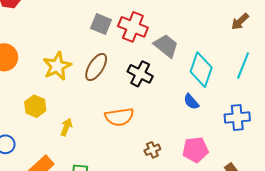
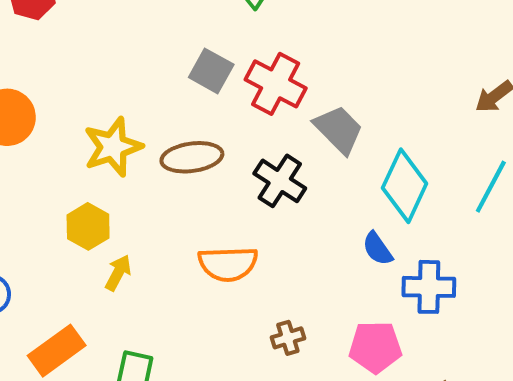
brown ellipse: (96, 67) -> (192, 157), turned 44
yellow hexagon: (35, 106) -> (88, 226), moved
blue cross: (237, 118) -> (429, 287), moved

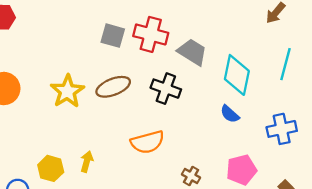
yellow hexagon: (88, 226) -> (51, 168), moved
blue cross: (429, 287) -> (282, 129), moved
brown cross: (288, 338) -> (191, 176), turned -30

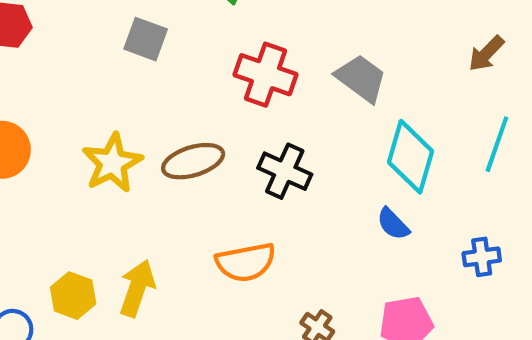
gray square: (113, 36) -> (146, 39), moved
gray trapezoid: (192, 52) -> (361, 78), moved
blue cross: (282, 129) -> (482, 257), size x0.7
yellow arrow: (87, 162) -> (137, 288), size x1.5

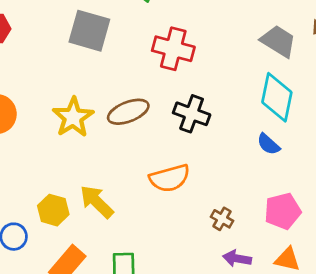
gray square: (146, 39) -> (89, 31), size x1.4
gray trapezoid: (361, 78) -> (278, 41), moved
yellow arrow: (137, 288) -> (97, 202), turned -60

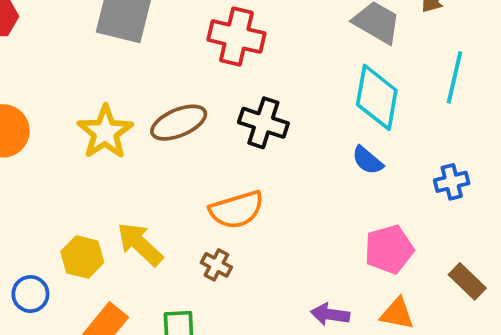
brown cross: (222, 219) -> (216, 265), moved

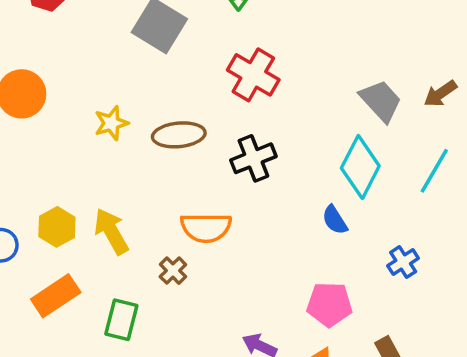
black cross: (263, 123) -> (253, 158), turned 33
yellow star: (105, 132) -> (111, 123), size x0.7
blue cross: (452, 182) -> (403, 262), turned -36

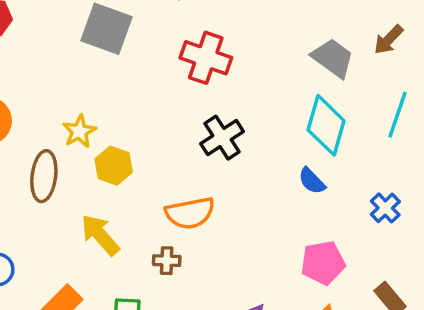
brown ellipse: (179, 135) -> (44, 176), moved, turned -66
yellow hexagon: (57, 227) -> (114, 166), moved
brown cross: (173, 271) -> (167, 261), turned -32

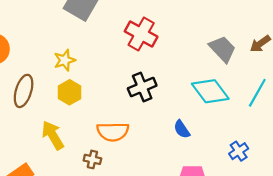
cyan diamond: (326, 125) -> (210, 91), turned -63
yellow star: (79, 131) -> (65, 60), moved
blue semicircle: (312, 181) -> (182, 129), moved

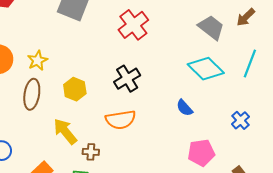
red cross: (141, 34) -> (133, 25), turned 32
yellow star: (65, 60) -> (37, 60), moved
black cross: (142, 87) -> (127, 79), moved
brown cross: (92, 159) -> (91, 152), moved

